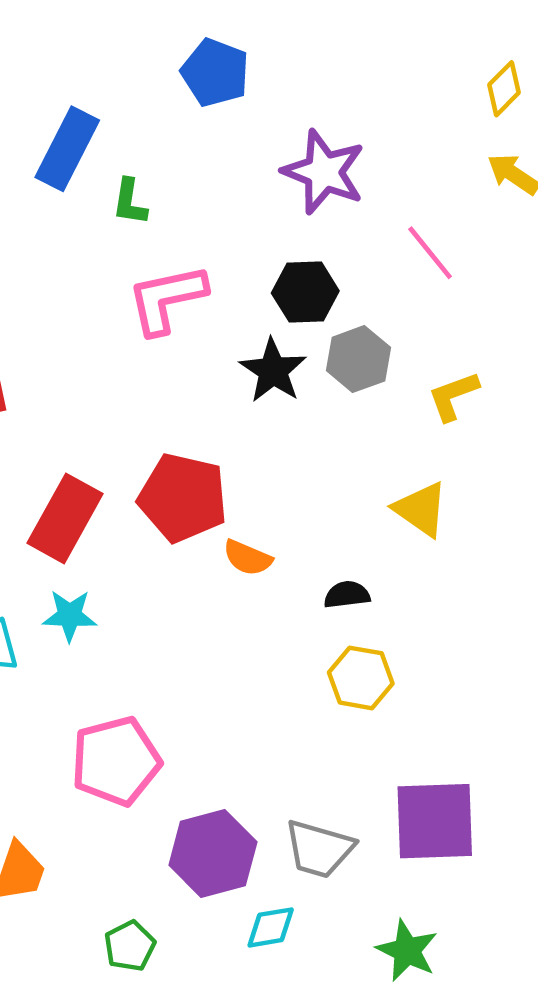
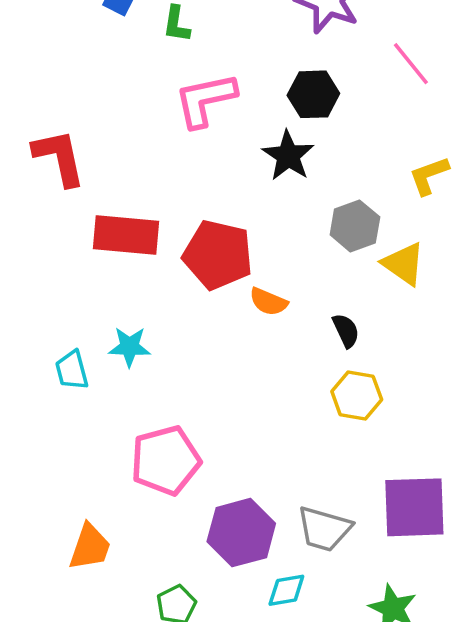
gray hexagon: (358, 359) -> (355, 226), moved
red rectangle: (65, 518) -> (126, 235), moved, turned 66
black semicircle: (347, 595) -> (346, 331), turned 72

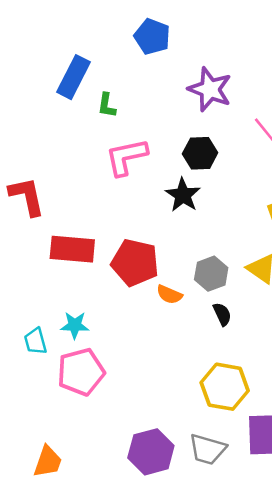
gray hexagon: (355, 226) -> (211, 274), moved
yellow hexagon: (357, 395) -> (225, 387), moved, size x1.4
pink pentagon: (166, 460) -> (81, 372), moved

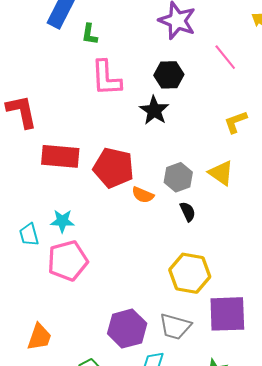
pink L-shape: (126, 157) -> (106, 78), turned -81

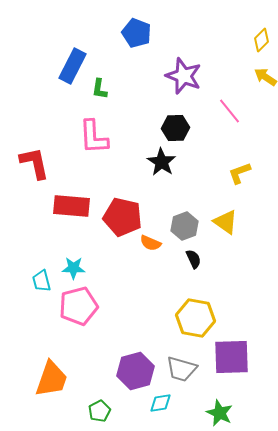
pink L-shape: (106, 78) -> (94, 137), moved
orange trapezoid: (39, 337) -> (52, 379), size x1.4

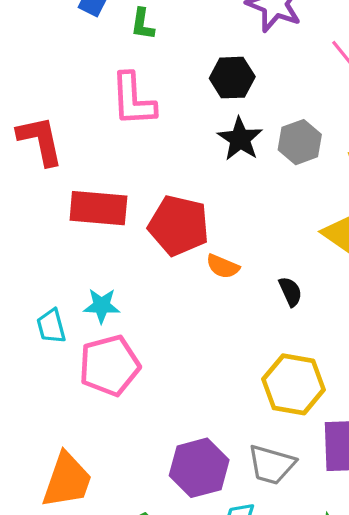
black hexagon: (176, 128) -> (232, 78), moved
gray hexagon: (184, 226) -> (300, 142), moved

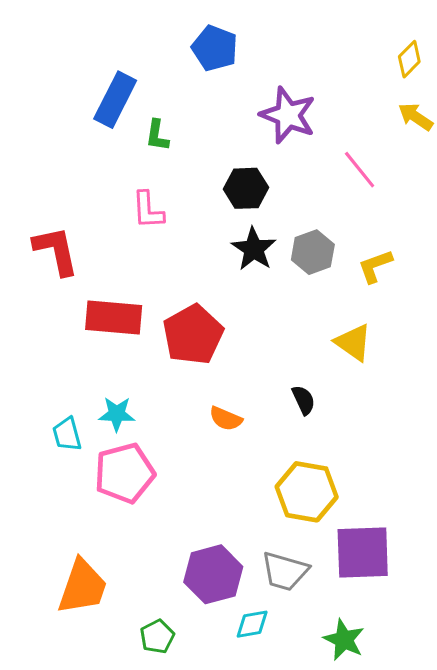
pink L-shape: (133, 100) -> (148, 210), size x0.7
red pentagon: (179, 225) -> (193, 335), turned 30
orange semicircle: (223, 266) -> (226, 419), moved

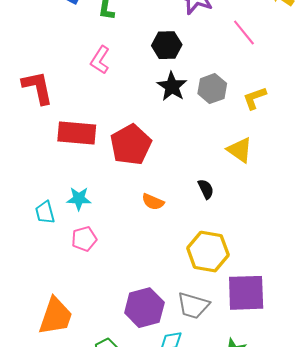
pink L-shape: (148, 210) -> (100, 60), turned 36
pink pentagon: (125, 473) -> (84, 239), size x0.6

